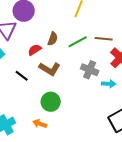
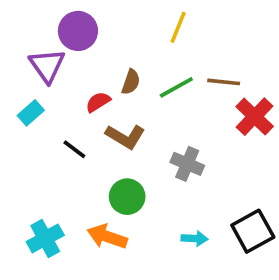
gray cross: (90, 70) -> (187, 164), moved
cyan arrow: (109, 84) -> (194, 238), moved
orange arrow: (40, 124) -> (107, 237), size x1.5

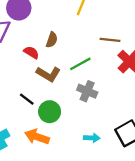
green line: (176, 87) -> (80, 64), moved
red semicircle: (98, 102) -> (31, 52), turned 63
black line: (74, 149) -> (27, 99), moved

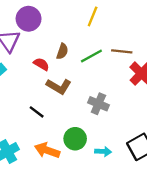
green line: (80, 64) -> (91, 56), moved
green circle: (50, 112) -> (75, 139), moved

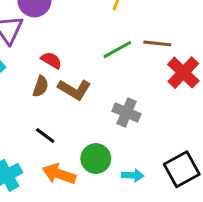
brown semicircle: (62, 51) -> (41, 86), moved
black line: (37, 112) -> (45, 136), moved

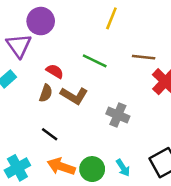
green line: (117, 50) -> (95, 61), moved, turned 55
green circle: (96, 159) -> (92, 169), moved
cyan arrow: (133, 175) -> (123, 168), turned 54

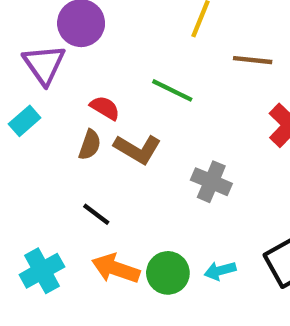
brown line: (144, 57) -> (253, 60), moved
cyan arrow: (123, 168) -> (220, 271), turned 108

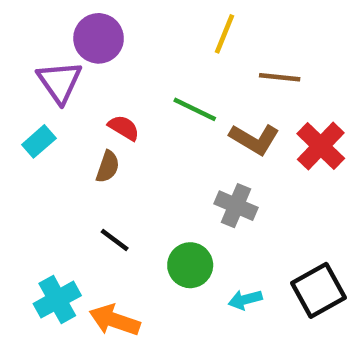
brown L-shape: (138, 149) -> (254, 139), moved
orange arrow: (116, 269) -> (115, 320), moved
green circle: (168, 273) -> (190, 265), moved

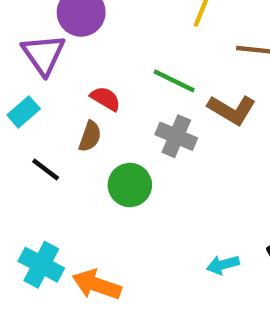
gray cross: (236, 206) -> (176, 136), moved
black line: (115, 240) -> (46, 170), moved
green circle: (190, 265) -> (130, 185), moved
cyan cross: (57, 300) -> (41, 265), turned -33

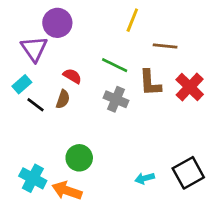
brown L-shape: (232, 110) -> (150, 83), turned 56
black line: (46, 170) -> (36, 105), moved
green circle: (130, 185) -> (79, 158), moved

